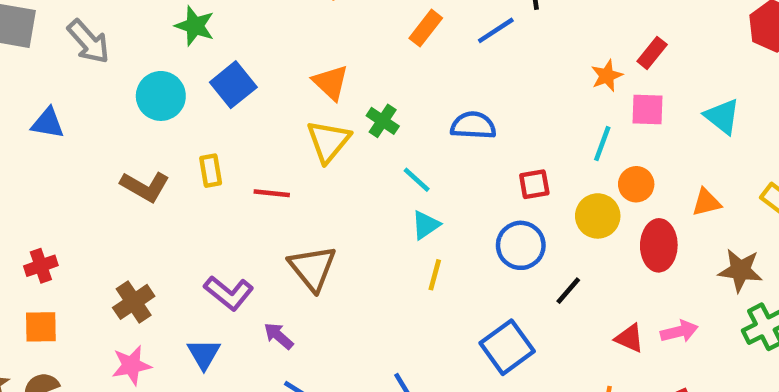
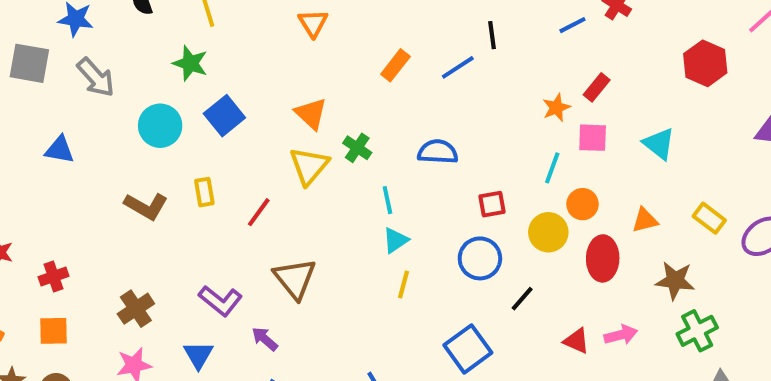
cyan line: (417, 180) -> (387, 200), turned 36
red line: (272, 193) -> (259, 212), turned -60

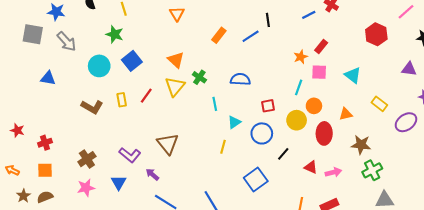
red line: (259, 212) -> (146, 96), moved
yellow rectangle: (709, 218) -> (379, 104), moved
cyan triangle: (395, 240) -> (234, 122), moved
red triangle: (576, 341) -> (311, 167), moved

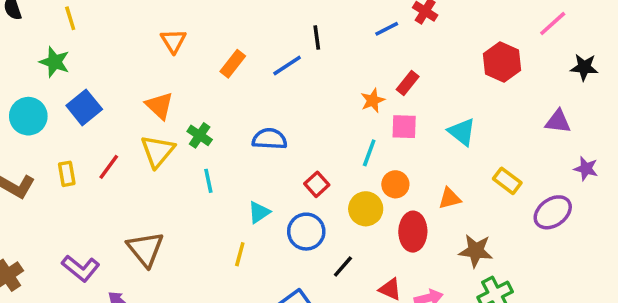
orange triangle: (177, 14) -> (173, 41), moved
cyan line: (215, 104) -> (208, 181), moved
red square: (268, 106) -> (317, 184), turned -32

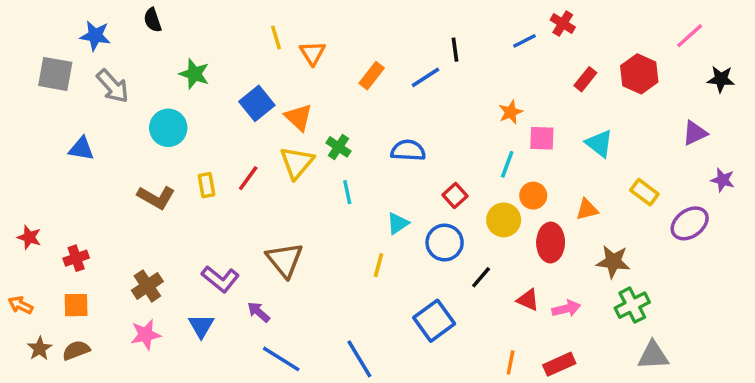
yellow line: (70, 18) -> (276, 37), moved
red rectangle: (408, 83) -> (585, 79), moved
blue square: (84, 107) -> (257, 103), moved
purple triangle: (558, 121) -> (695, 133), turned -32

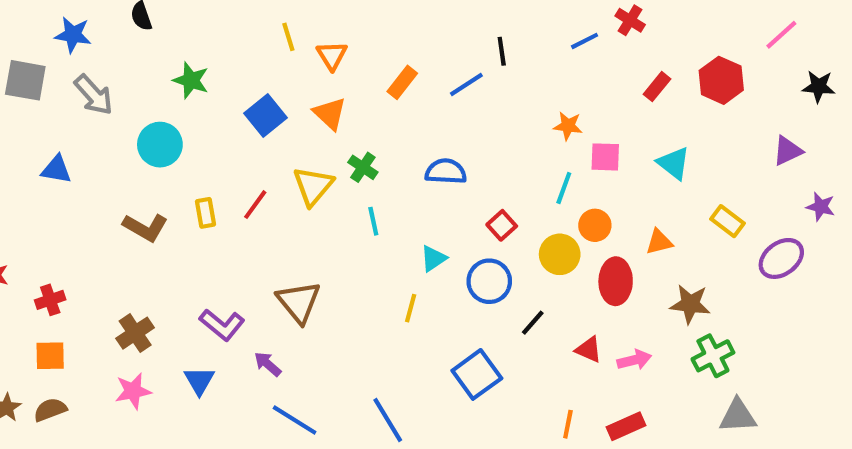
orange star: (511, 112) -> (568, 126), turned 30
orange triangle: (299, 117) -> (330, 113), moved

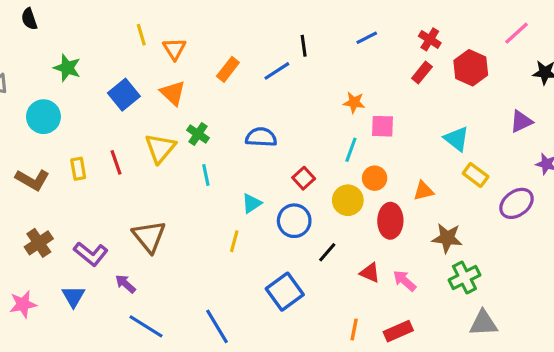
red cross: (630, 20) -> (430, 39), moved
cyan triangle: (674, 163) -> (457, 139), moved
red line: (255, 205) -> (116, 162), turned -55
brown cross: (135, 333) -> (39, 243), moved
pink arrow: (634, 360) -> (405, 281), turned -125

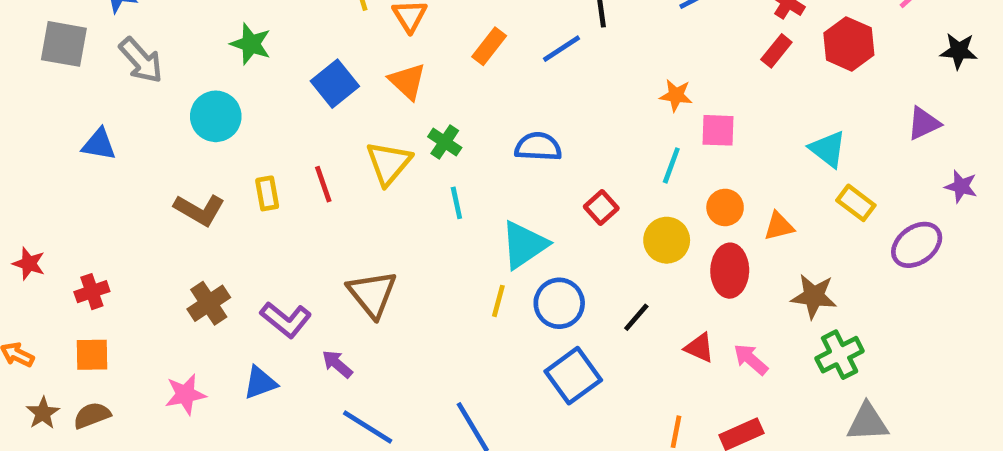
orange circle: (375, 178) -> (725, 207), moved
cyan triangle: (252, 203) -> (524, 245), size x1.6
blue circle: (294, 221) -> (559, 303), moved
blue triangle: (73, 296) -> (260, 383), turned 40

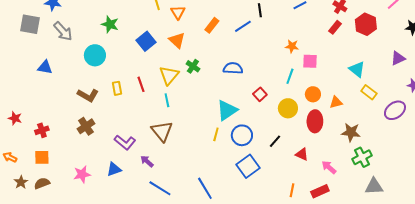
cyan line: (456, 203) -> (167, 100), moved
brown cross: (209, 303) -> (86, 126), moved
pink arrow: (751, 359) -> (329, 167), moved

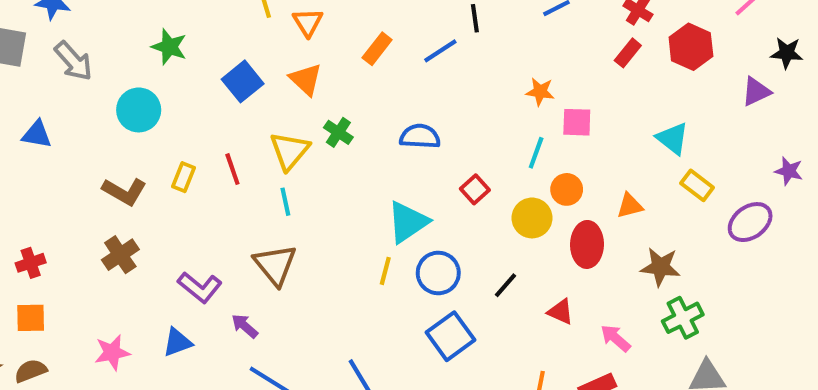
purple triangle: (398, 58) -> (756, 92), moved
yellow rectangle: (117, 88) -> (183, 177), turned 32
orange circle: (313, 94) -> (567, 189), moved

